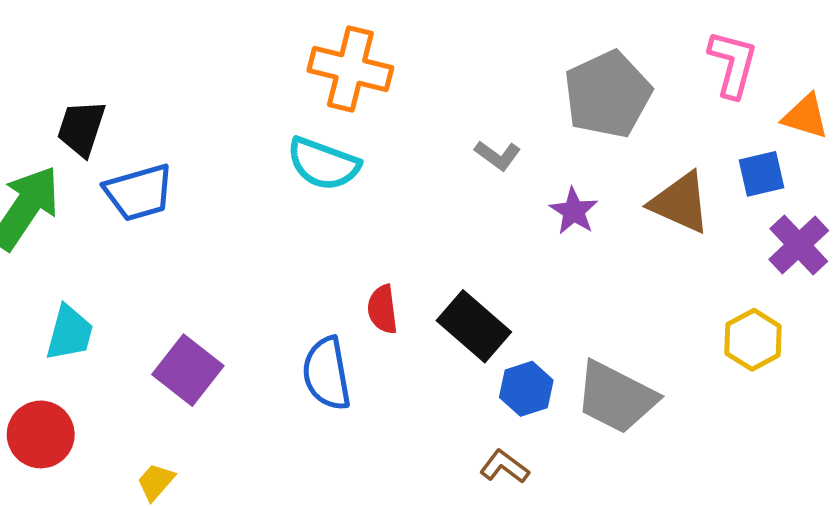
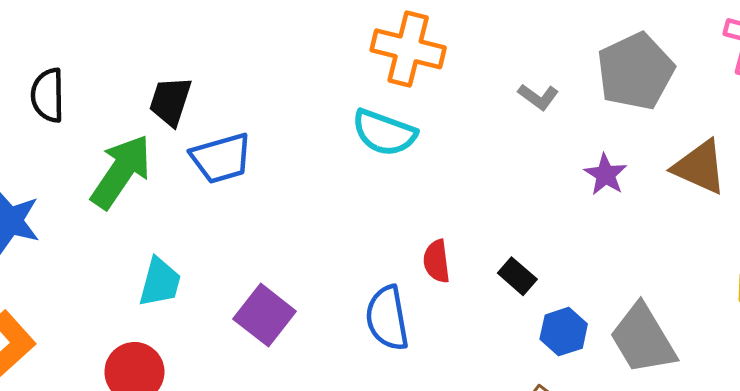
gray L-shape: (498, 155) -> (538, 97), moved
black rectangle: (474, 326) -> (517, 276), size x0.6
gray trapezoid: (616, 397) -> (643, 339), turned 32

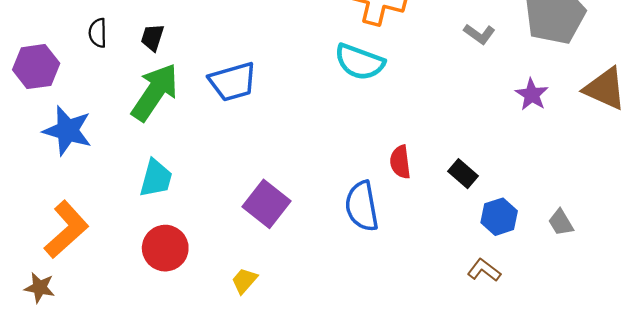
black semicircle: (48, 95) -> (98, 33), size x0.7
black trapezoid: (170, 101) -> (152, 37), moved, size x0.7
cyan trapezoid: (160, 282) -> (156, 178), moved
gray trapezoid: (643, 339) -> (561, 222), size x0.5

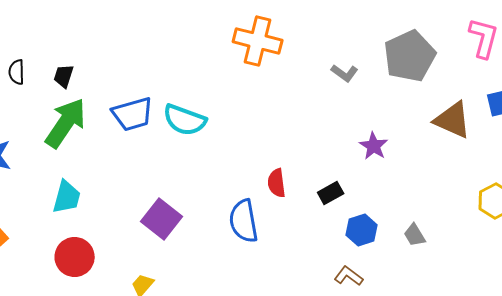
cyan semicircle: (360, 62) -> (185, 120), moved
purple star: (532, 95) -> (374, 146), moved
black rectangle: (463, 174) -> (331, 193), turned -70

